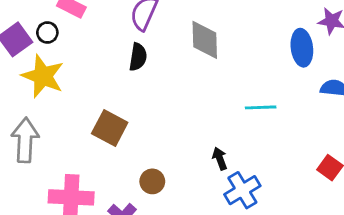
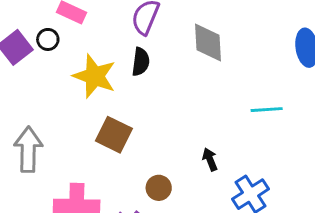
yellow star: (43, 76) -> (95, 76), moved
black arrow: (220, 159) -> (210, 159), moved

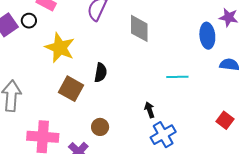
black semicircle: (141, 62) -> (101, 73), moved
black arrow: (210, 159) -> (150, 110), moved

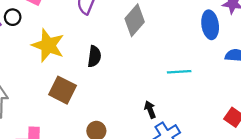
gray diamond: (139, 28) -> (135, 20), turned 44
black semicircle: (101, 73) -> (94, 56), moved

